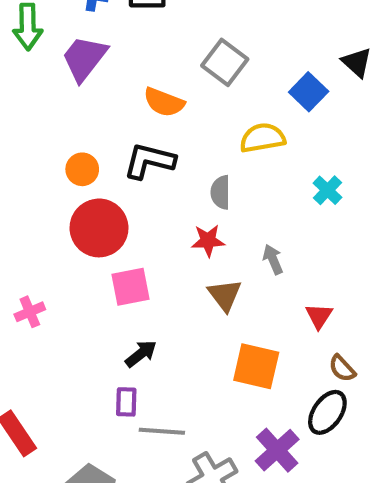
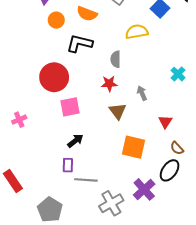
orange circle: (82, 169) -> (56, 20), moved
cyan cross: (327, 190) -> (178, 74), moved

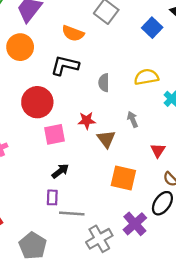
orange circle: (56, 20) -> (20, 47), moved, size x1.5
yellow semicircle: (137, 32) -> (146, 77), moved
red star: (109, 84) -> (87, 121), moved

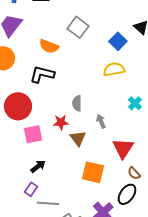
yellow semicircle: (146, 77) -> (114, 69), moved
gray semicircle: (104, 83) -> (77, 103), moved
red triangle: (158, 150) -> (123, 148), size x1.6
purple rectangle: (52, 197) -> (31, 189), turned 32

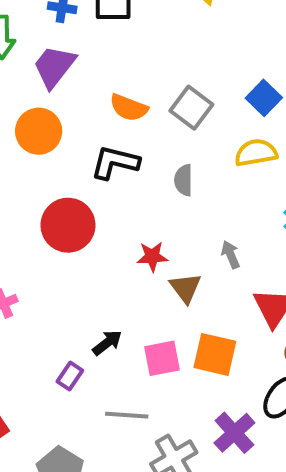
gray square: (78, 27) -> (191, 108), moved
gray semicircle: (77, 103) -> (184, 180), moved
pink square: (33, 134) -> (162, 358), moved
purple rectangle: (31, 189) -> (70, 376), moved

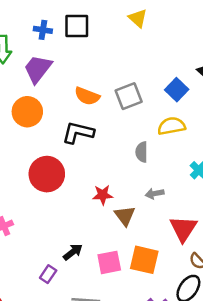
gray square: (191, 108) -> (129, 96), turned 32
gray semicircle: (184, 180) -> (142, 152), moved
gray arrow: (231, 255) -> (155, 194), turned -78

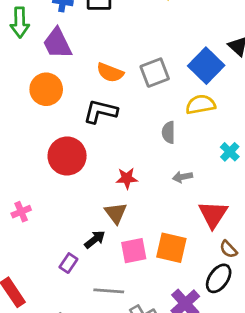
purple trapezoid: (38, 69) -> (57, 43), turned -64
blue square: (177, 90) -> (206, 66), size x1.4
brown triangle: (125, 216) -> (116, 213), moved

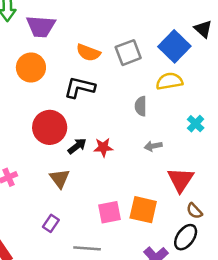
purple trapezoid: (57, 43) -> (41, 26), turned -60
brown triangle: (116, 213) -> (60, 178), moved
black arrow: (95, 239) -> (77, 146), moved

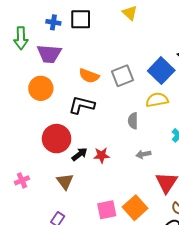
orange square: (143, 210) -> (135, 208), turned 35

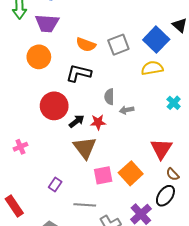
gray semicircle: (133, 121) -> (109, 97), moved
gray arrow: (143, 154) -> (127, 110), moved
brown triangle: (65, 181) -> (85, 148), moved, size x1.4

